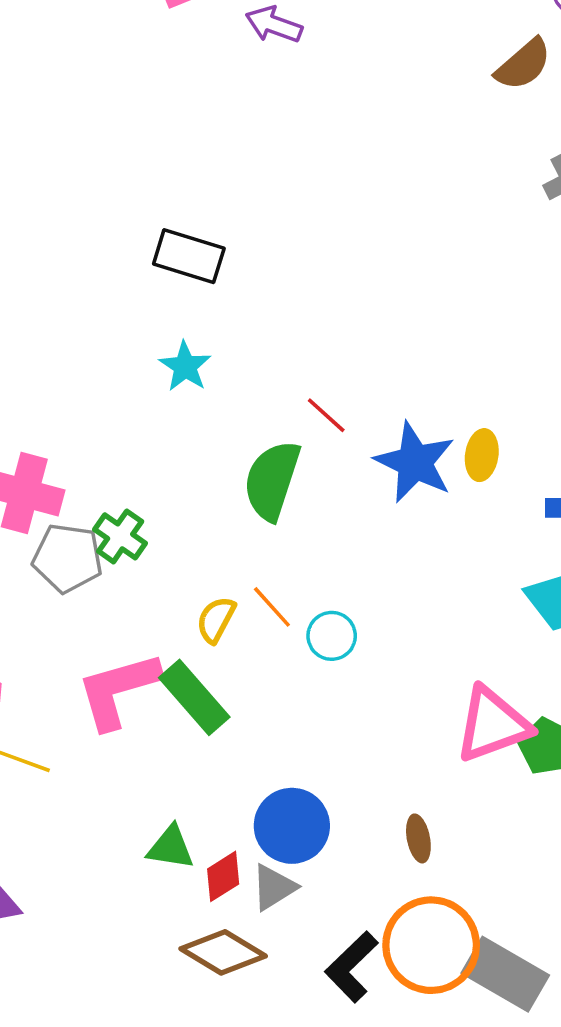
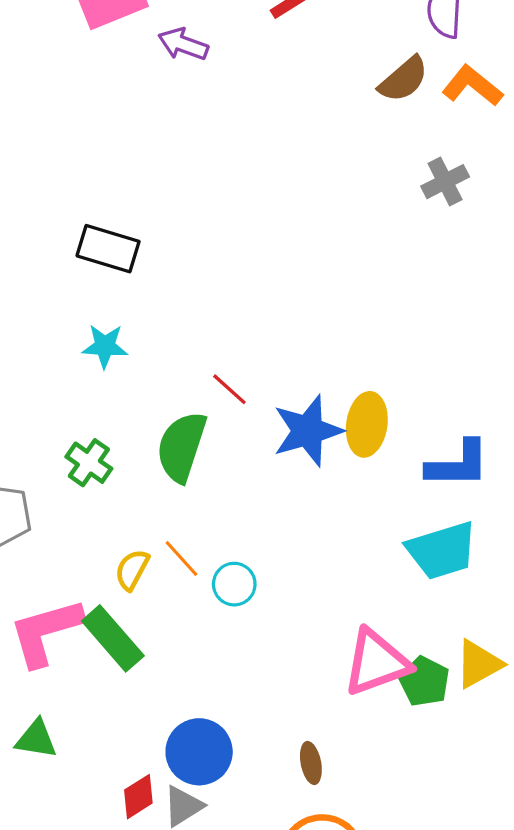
cyan star: (185, 366) -> (105, 346), turned -30
yellow ellipse: (482, 455) -> (367, 424), size x1.4
blue star: (415, 462) -> (308, 431), turned 30
green cross: (120, 536) -> (89, 463), moved
green triangle: (171, 847) -> (36, 739), moved

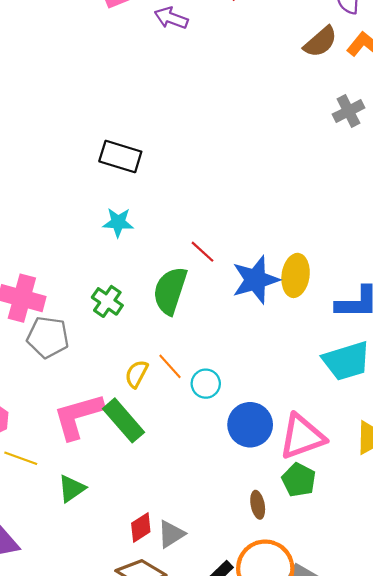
green pentagon: (424, 682) -> (299, 480), moved
green triangle: (36, 739) -> (72, 489), turned -44
blue circle: (199, 752) -> (250, 425), moved

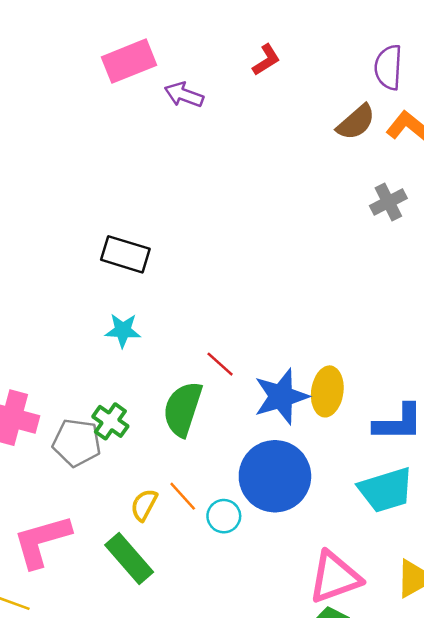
gray pentagon: (48, 337) -> (77, 443), moved
pink L-shape: (78, 416) -> (42, 541), moved
blue circle: (250, 425) -> (275, 476), moved, size x1.4

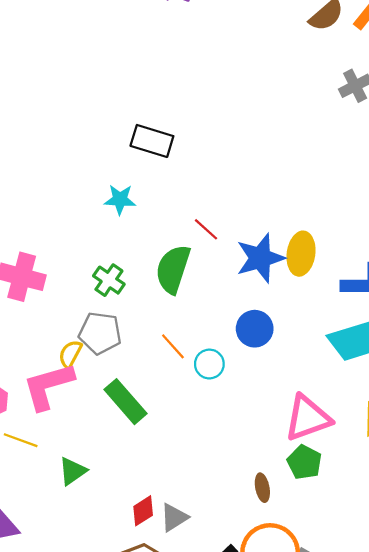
black rectangle: (125, 254) -> (152, 141), moved
gray pentagon: (77, 443) -> (100, 333), moved
blue circle: (275, 476) -> (255, 329), size x0.6
yellow semicircle: (144, 505) -> (70, 354), moved

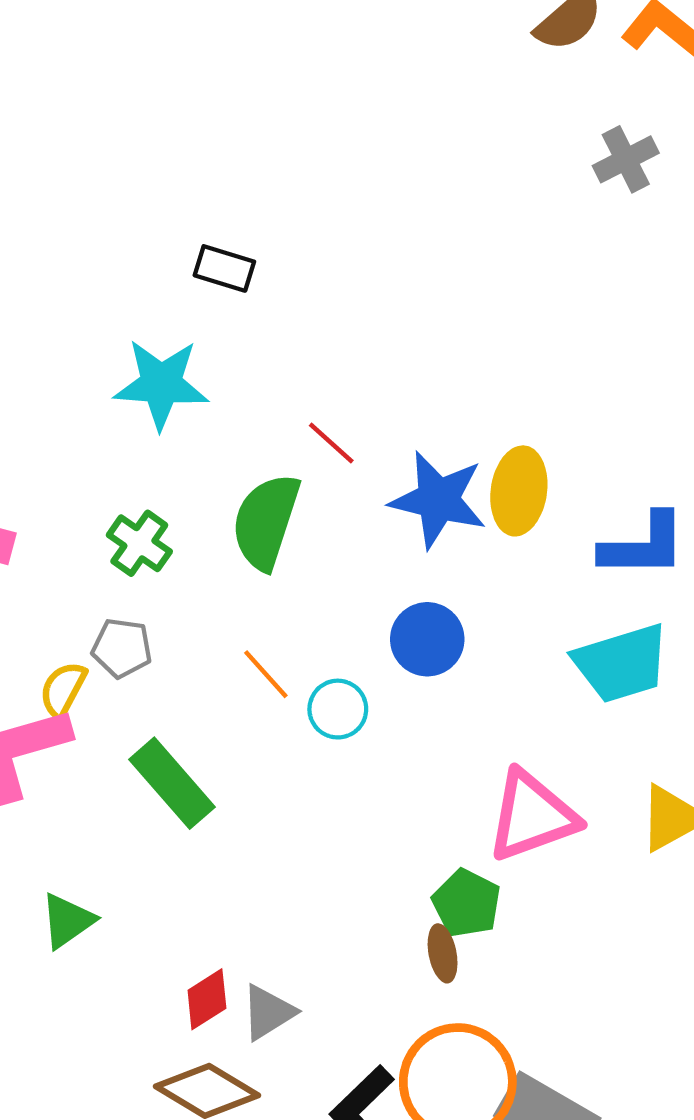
black rectangle: (152, 141) -> (224, 268), size x0.7
cyan star: (120, 199) -> (161, 384), size x1.5
blue star: (260, 258) -> (438, 500), turned 30
gray pentagon: (100, 333) -> (122, 648), size x0.7
green pentagon: (304, 462) -> (467, 903), moved

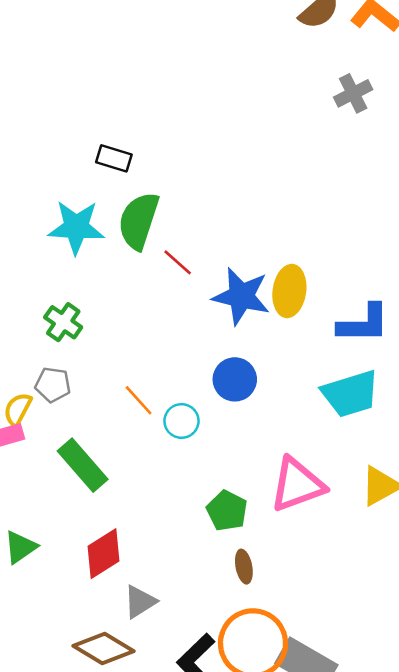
green semicircle: (266, 521) -> (139, 221), moved
green pentagon: (467, 903) -> (227, 511), moved
red diamond: (207, 999) -> (103, 554), moved, size x1.4

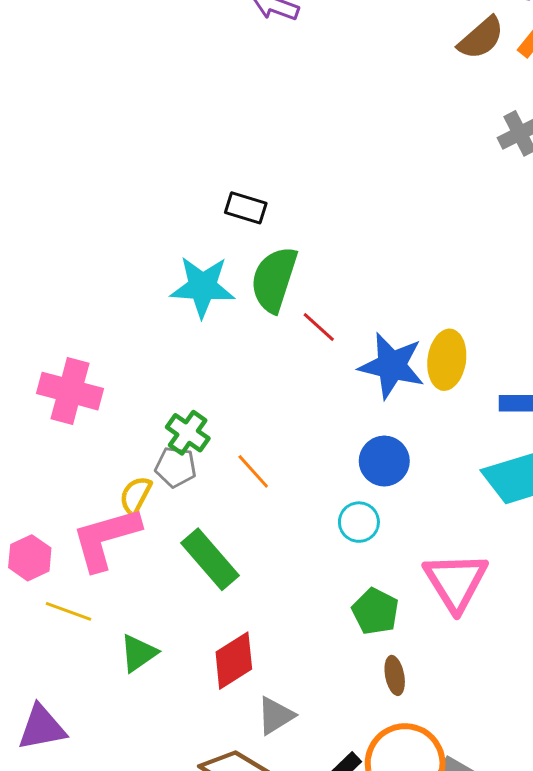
green cross: (63, 322) -> (188, 433), moved
orange line: (139, 400) -> (253, 471), moved
cyan circle: (181, 421) -> (359, 522), moved
pink triangle: (297, 485) -> (456, 582), turned -42

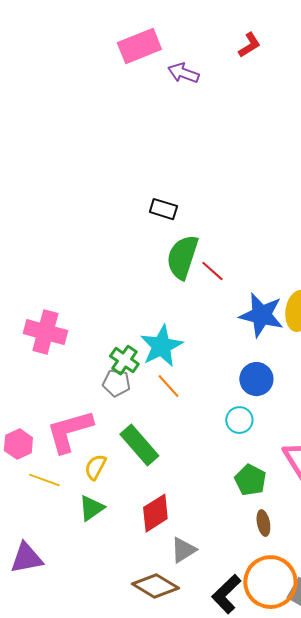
cyan star: (203, 287) -> (161, 346), moved, turned -30
red line: (319, 327) -> (212, 271), moved
yellow semicircle: (136, 495) -> (95, 467), moved

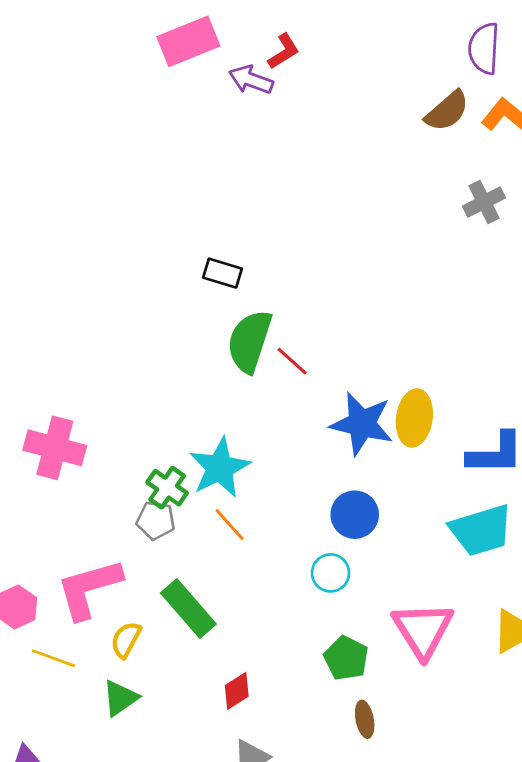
red L-shape: (249, 45) -> (284, 51), moved
red diamond: (155, 513) -> (237, 691), moved, size x0.7

